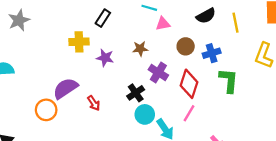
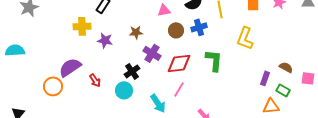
pink triangle: (163, 24) -> (164, 10), moved
blue cross: (212, 53) -> (199, 27), moved
red diamond: (189, 84) -> (179, 63), turned 65
cyan circle: (145, 114) -> (124, 90), moved

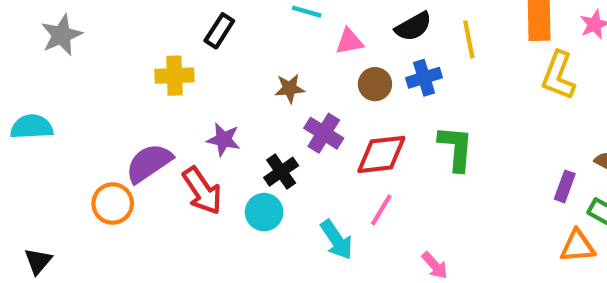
yellow L-shape: (245, 38) -> (558, 76), moved
purple star: (105, 40) -> (224, 140), moved
red arrow: (95, 80) -> (202, 191), size x1.6

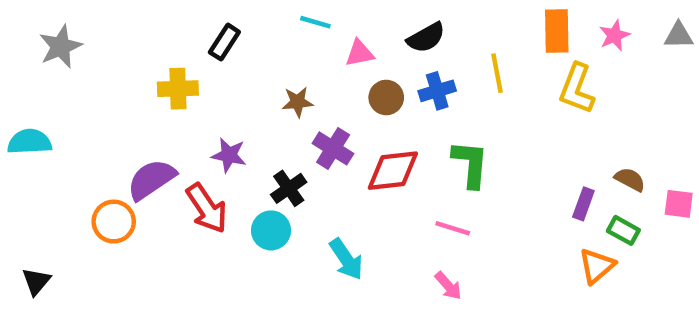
yellow line: (469, 39) -> (497, 73), moved
pink line: (381, 210) -> (453, 228), moved, turned 76
orange triangle: (578, 246) -> (597, 266), turned -36

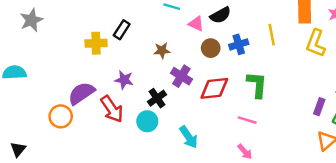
black semicircle: (426, 38) -> (220, 15), moved
black rectangle: (224, 42) -> (122, 30), moved
pink triangle: (360, 53) -> (196, 24), turned 35

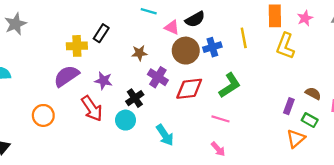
brown circle: (211, 48) -> (186, 51), size x1.5
green L-shape: (257, 85) -> (230, 85), turned 52
purple semicircle: (81, 93) -> (66, 76), moved

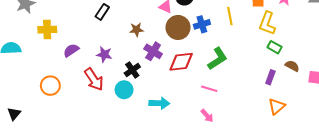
yellow cross: (77, 46) -> (47, 30), moved
purple semicircle: (66, 76) -> (71, 50), size x0.7
green rectangle: (310, 120) -> (275, 47), moved
cyan arrow: (165, 135) -> (159, 103), turned -54

